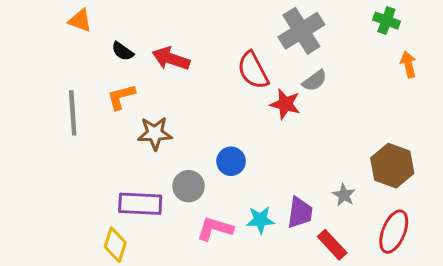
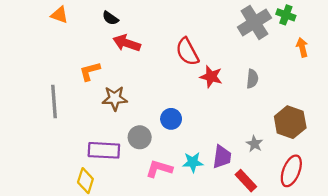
gray cross: (301, 31) -> (254, 22), moved
black semicircle: (123, 51) -> (110, 18), moved
gray semicircle: (315, 81) -> (252, 79), moved, turned -48
gray line: (73, 113) -> (54, 102), moved

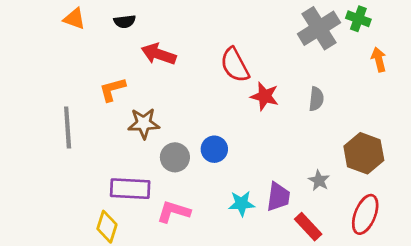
black semicircle: (110, 18) -> (125, 21), moved, turned -42
gray circle: (140, 137) -> (175, 157), moved
pink L-shape: (159, 169) -> (174, 212), moved

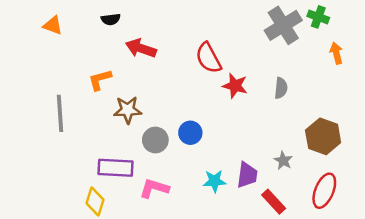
orange triangle: (74, 19) -> (53, 25), moved

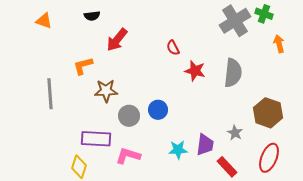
red arrow: (141, 48) -> (117, 40), turned -70
red semicircle: (208, 58) -> (173, 48), size x0.6
gray semicircle: (281, 88) -> (233, 73), size x1.6

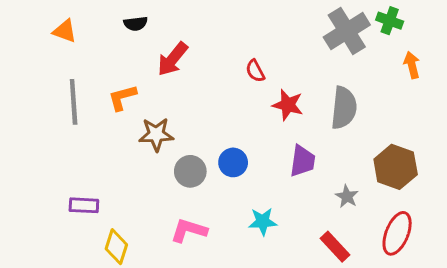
gray line: (50, 94) -> (74, 102), moved
purple rectangle: (96, 139) -> (84, 205), moved, size x0.7
purple trapezoid: (205, 145) -> (303, 161), moved

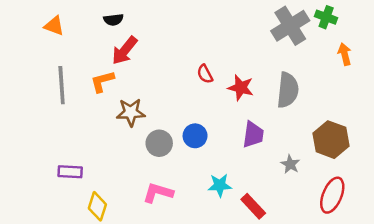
red arrow: (173, 59) -> (125, 51), moved
red semicircle: (255, 71) -> (205, 74), moved
red rectangle: (335, 247) -> (253, 206), moved

